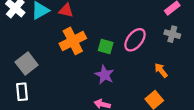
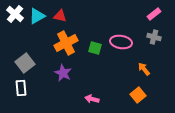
pink ellipse: (135, 40) -> (121, 42), turned 60
purple star: (104, 75) -> (63, 73), moved

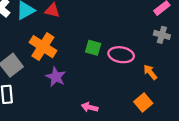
pink ellipse: (121, 42) -> (121, 55), moved
orange cross: (66, 43) -> (43, 47), moved, turned -30

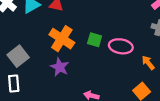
orange cross: (43, 47) -> (62, 39), moved

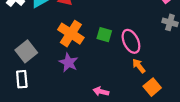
pink ellipse: (121, 46) -> (131, 41), turned 55
orange arrow: (148, 63) -> (139, 66), moved

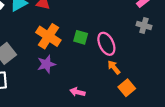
purple star: (69, 62) -> (46, 64), turned 30

